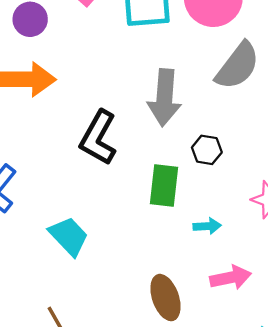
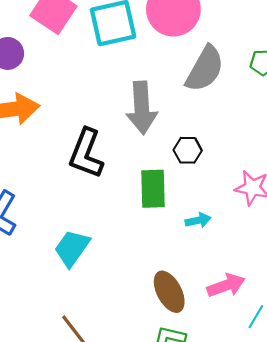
cyan trapezoid: (69, 236) -> (72, 248), turned -93
pink arrow: (231, 278) -> (226, 285), moved

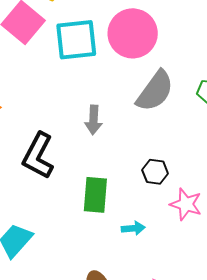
gray arrow: (142, 108) -> (94, 120), size x0.6
black hexagon: (188, 150) -> (155, 172), moved

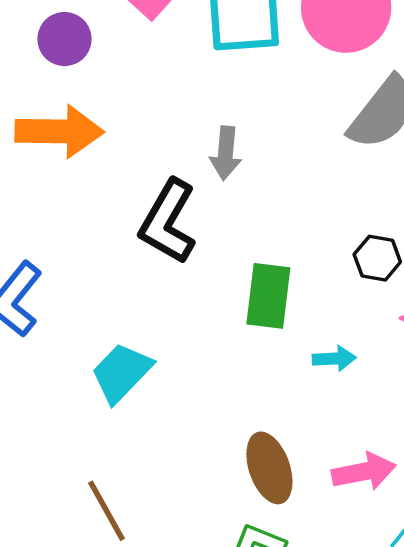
gray arrow: (94, 120) -> (226, 153), moved

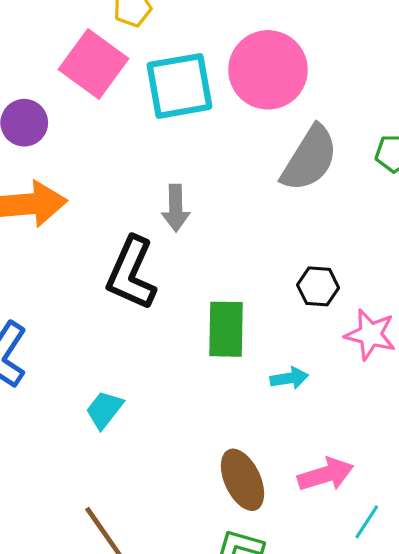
cyan trapezoid: (121, 373) -> (104, 410), size x0.7

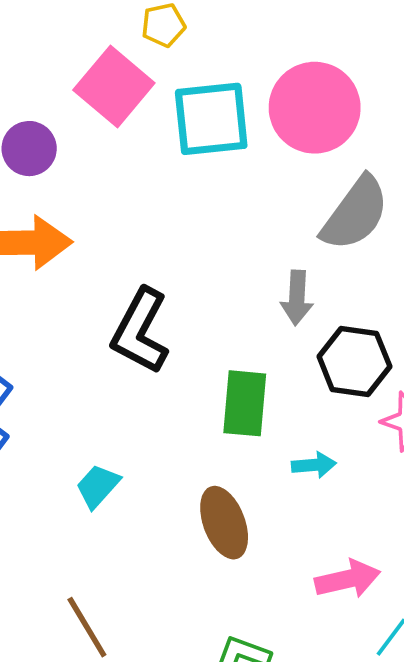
gray arrow: (176, 208) -> (297, 298), moved
black hexagon: (318, 286) -> (354, 362), size x1.5
brown ellipse: (243, 480) -> (224, 523), moved

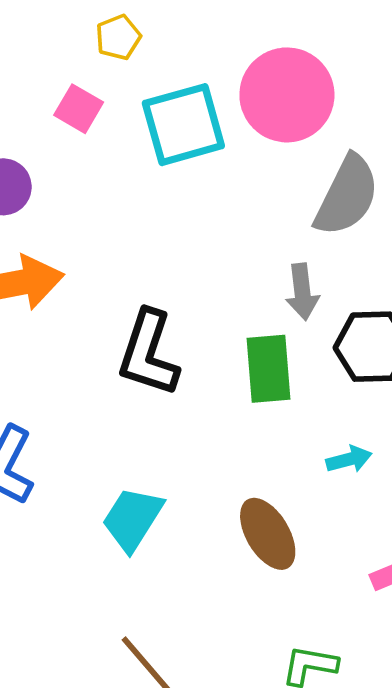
pink square: (114, 87) -> (79, 109), size x0.6
green rectangle: (245, 403) -> (268, 369), moved
cyan trapezoid: (98, 486) -> (133, 519), size x1.4

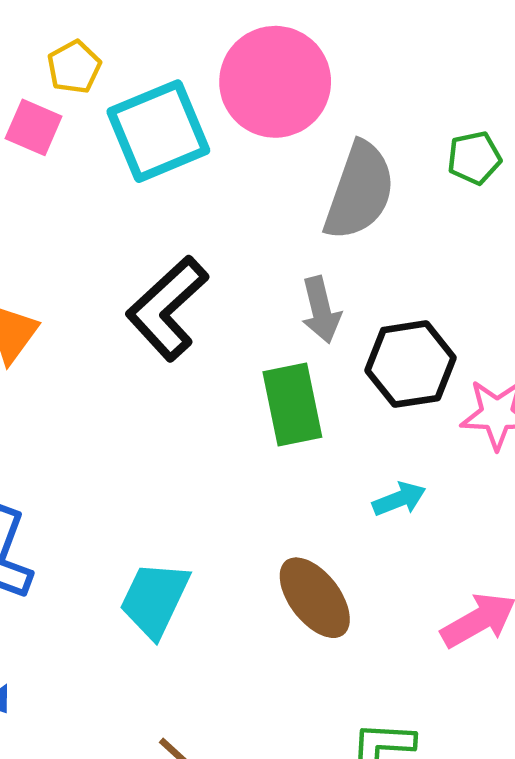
yellow pentagon: (118, 37) -> (74, 67), moved
black L-shape: (148, 353) -> (167, 308), moved, turned 36

